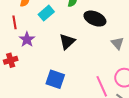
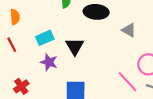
cyan rectangle: (46, 13) -> (45, 38), moved, turned 35
purple star: (27, 39) -> (49, 62), moved

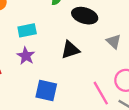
black triangle: (75, 46) -> (70, 50), moved, turned 30

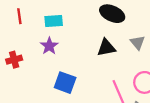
black triangle: (70, 50) -> (106, 48), moved

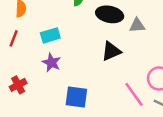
red line: (19, 16) -> (14, 38), turned 42
gray triangle: (138, 43) -> (137, 25), moved, turned -42

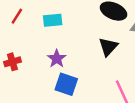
black triangle: (111, 51) -> (108, 47), turned -35
purple star: (52, 62) -> (57, 59), moved

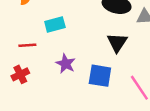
red line: (17, 16) -> (27, 45), moved, turned 63
blue square: (66, 84) -> (100, 76), moved

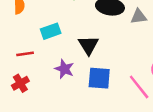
black triangle: (117, 43) -> (88, 45), moved

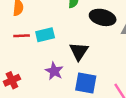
red line: (25, 54) -> (22, 36), moved

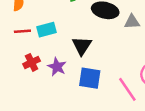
red cross: (12, 80) -> (32, 62), moved

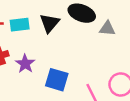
black triangle: (82, 46) -> (50, 23), moved

